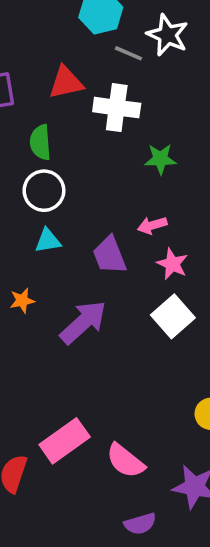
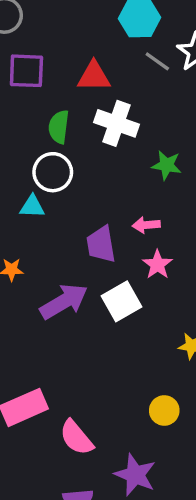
white cross: (117, 108) -> (116, 123), moved
cyan triangle: (48, 241) -> (32, 207), moved
white square: (173, 316) -> (121, 301), moved

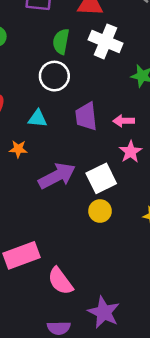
cyan triangle: (32, 207) -> (38, 119), moved
purple trapezoid: (101, 244) -> (86, 116), moved
yellow circle: (164, 410) -> (100, 211), moved

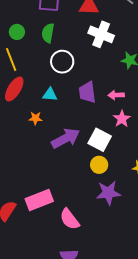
green semicircle: (61, 41) -> (48, 33), moved
white square: (101, 178) -> (100, 140), turned -35
purple star: (104, 312) -> (108, 193), moved, turned -30

